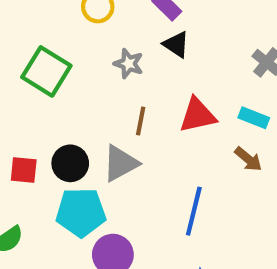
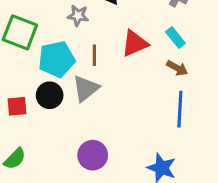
cyan rectangle: (254, 118) -> (175, 38), turned 40
blue line: (194, 211) -> (180, 109), moved
cyan pentagon: (81, 212) -> (57, 59), moved

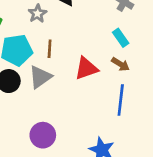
gray star: (78, 16) -> (37, 14), turned 30
red triangle: (135, 43) -> (86, 68), moved

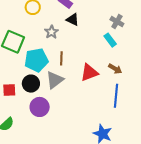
cyan rectangle: (121, 38) -> (110, 40), moved
purple circle: (43, 135) -> (40, 107), moved

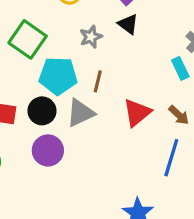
red triangle: (89, 73) -> (137, 113), turned -30

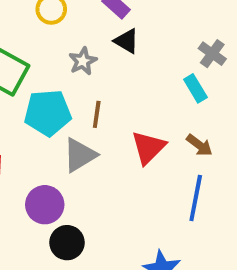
black circle: (42, 111) -> (67, 243), moved

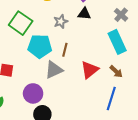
black triangle: (127, 41) -> (84, 14), turned -32
gray cross: (212, 54) -> (121, 15), moved
cyan rectangle: (195, 88) -> (117, 42), size x1.6

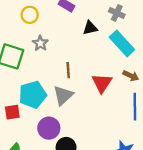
black triangle: (84, 14) -> (90, 28), moved
gray star: (61, 22) -> (40, 43), moved
cyan pentagon: (40, 46) -> (33, 95), moved

